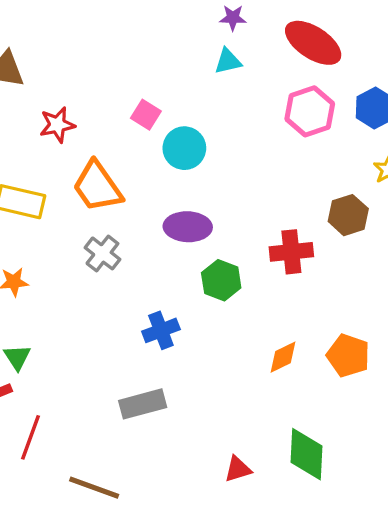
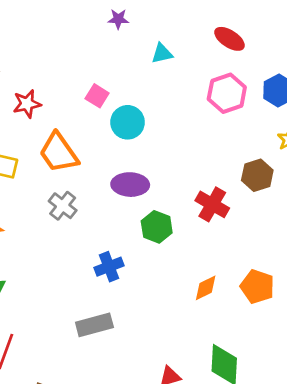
purple star: (233, 18) -> (118, 19), moved
red ellipse: (313, 43) -> (229, 39), size x0.7
red cross: (291, 252) -> (212, 204), turned 36

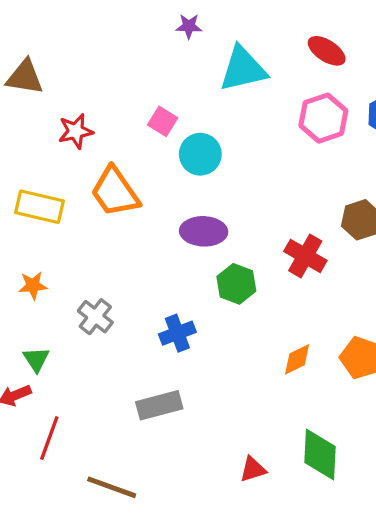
cyan triangle: (162, 53) -> (243, 69), size x1.8
gray cross: (63, 206) -> (95, 317), moved

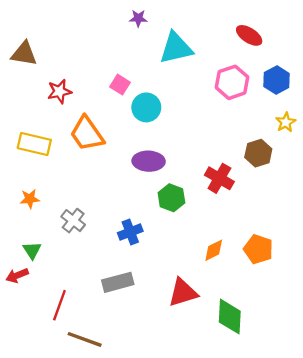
red ellipse: (327, 51) -> (249, 35), moved
red line: (49, 438) -> (59, 305), moved
red triangle: (253, 469) -> (183, 293), moved, size x1.6

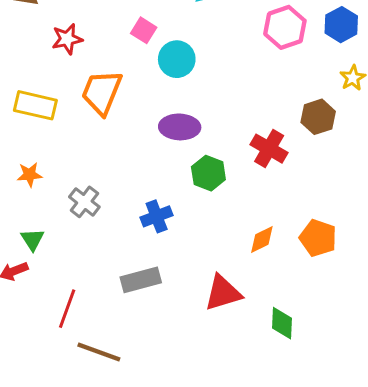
orange trapezoid: (87, 134) -> (102, 92), turned 57
green diamond: (230, 317) -> (282, 323), size x0.7

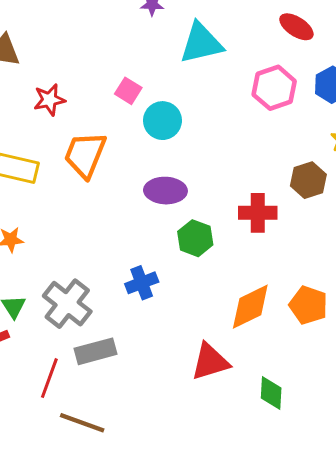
red cross: (269, 149) -> (258, 213), turned -30
gray cross: (84, 202) -> (67, 304), moved, size x1.5
orange diamond: (262, 239) -> (250, 307), size x1.6
gray rectangle: (141, 280) -> (96, 351), moved

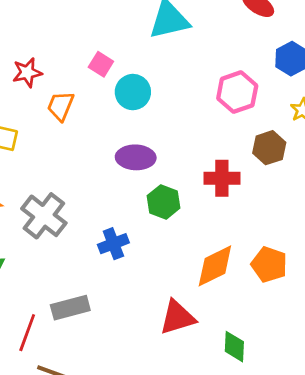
pink hexagon: (274, 88) -> (237, 92), moved
orange trapezoid: (85, 155) -> (61, 106), moved, size x0.7
gray cross: (67, 304) -> (44, 216), moved

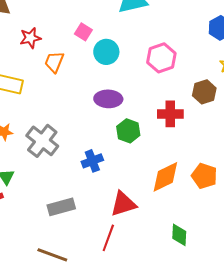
pink hexagon: (237, 92) -> (161, 58), moved
red triangle: (177, 317) -> (123, 204), moved
red line: (27, 333) -> (108, 238), moved

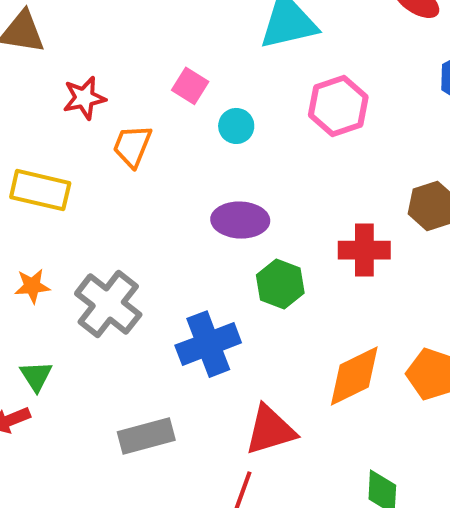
cyan circle: (106, 52) -> (236, 126), size x0.7
pink hexagon: (161, 58) -> (338, 106), moved
blue cross: (92, 161) -> (208, 344), size x1.4

